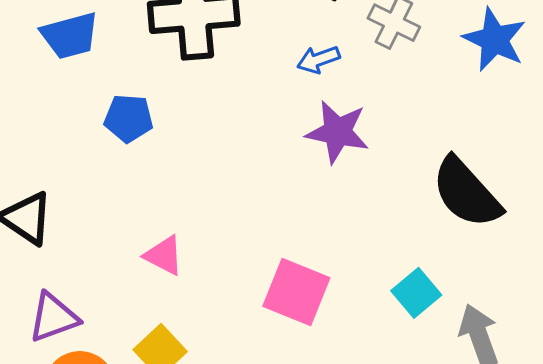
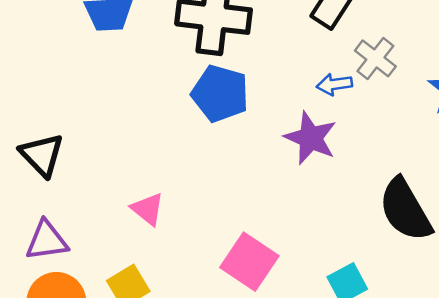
blue arrow: (318, 60) -> (334, 84), moved
blue pentagon: (129, 118) -> (220, 93), moved, size x1.4

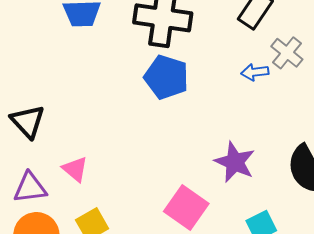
purple star: (311, 138) -> (235, 162), moved
pink triangle: (148, 209) -> (75, 169), moved

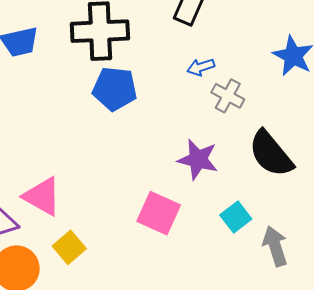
gray cross: (287, 53) -> (228, 96), moved
pink triangle: (75, 169) -> (42, 196), size x1.5

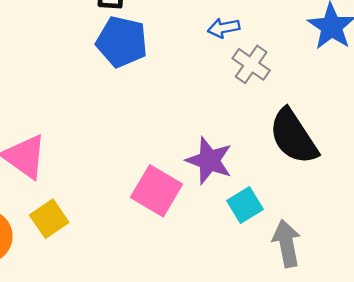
purple star: (198, 159) -> (209, 161), moved

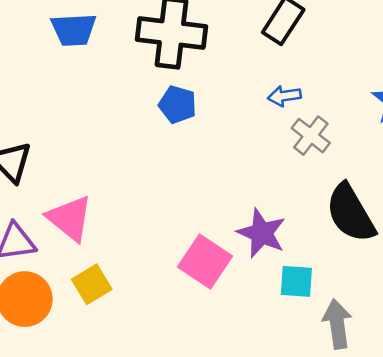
blue pentagon: (122, 42) -> (178, 105), size x0.7
cyan square: (245, 205) -> (296, 281), turned 32

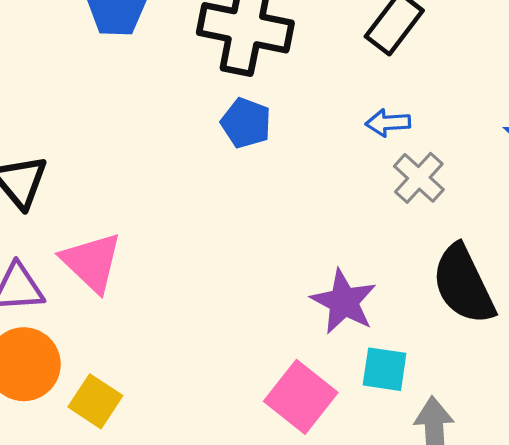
pink square: (205, 261) -> (301, 397), moved
yellow square: (92, 284) -> (95, 401), moved, turned -30

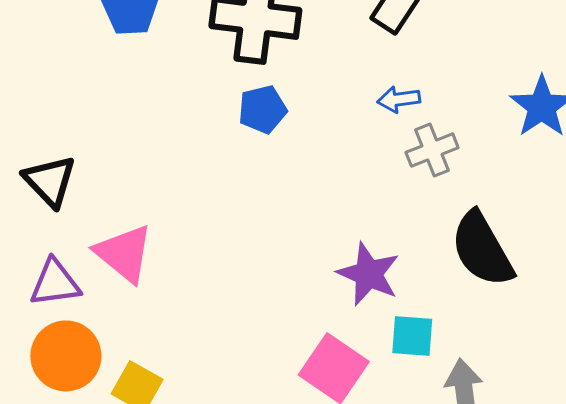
blue pentagon: (246, 123) -> (262, 109), turned -30
gray cross: (419, 178) -> (432, 150), turned 30

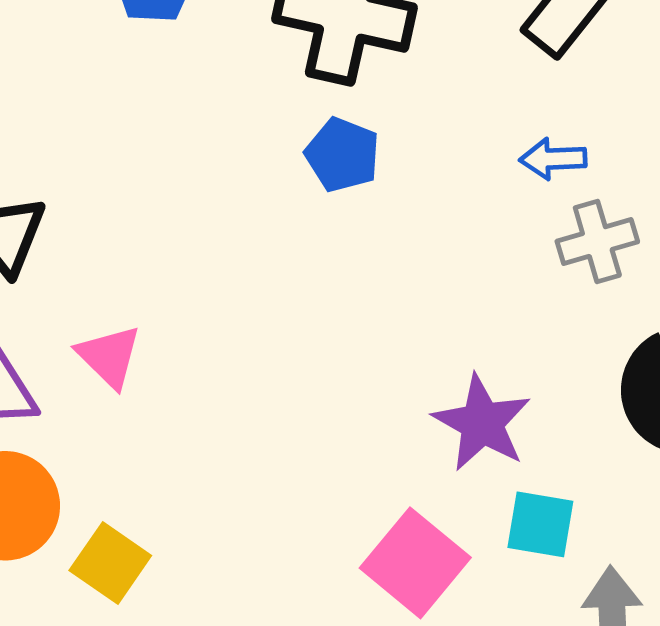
blue pentagon: (262, 109) -> (342, 155), turned 30
pink triangle: (124, 253) -> (109, 356), size x0.7

